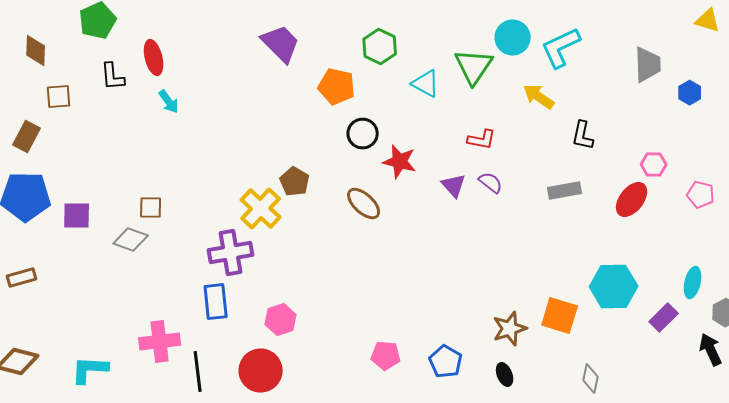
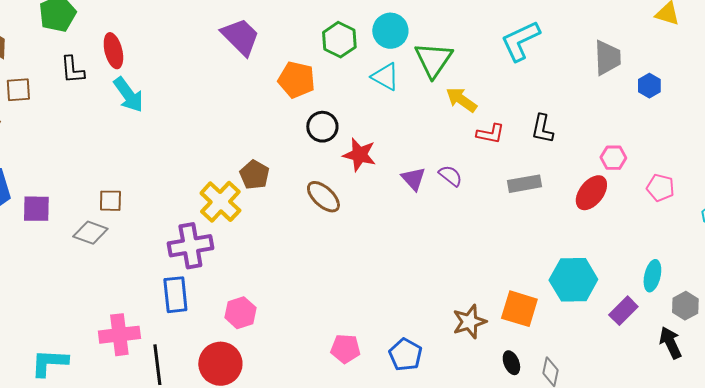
cyan circle: (513, 38) -> (390, 31), moved
yellow arrow: (539, 97) -> (461, 100), moved
cyan arrow: (169, 102) -> (128, 95), size x1.5
red L-shape: (482, 140) -> (490, 134), moved
black ellipse: (505, 375) -> (511, 363), moved

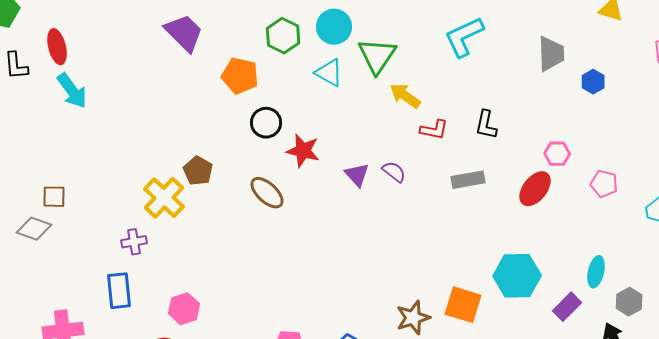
purple cross: (190, 246) -> (134, 242), size x0.6

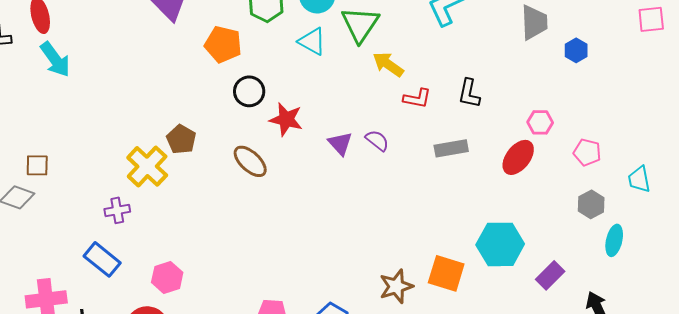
cyan ellipse: (596, 272) -> (614, 240), moved
blue rectangle: (119, 291) -> (102, 259), turned -45
gray hexagon: (629, 302) -> (591, 204), moved

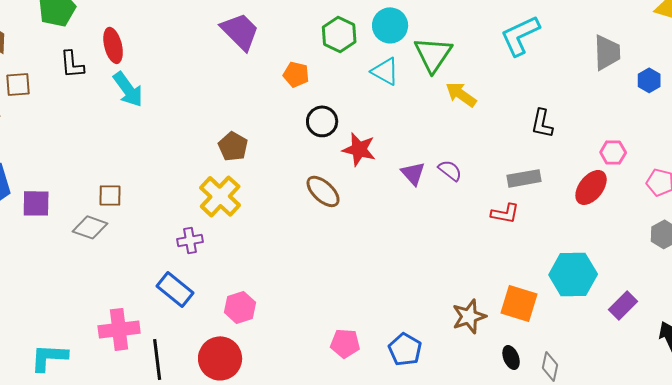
orange pentagon: (223, 44) -> (296, 74), size x0.7
red L-shape: (417, 98) -> (505, 213), moved
brown pentagon: (181, 139) -> (233, 146), moved

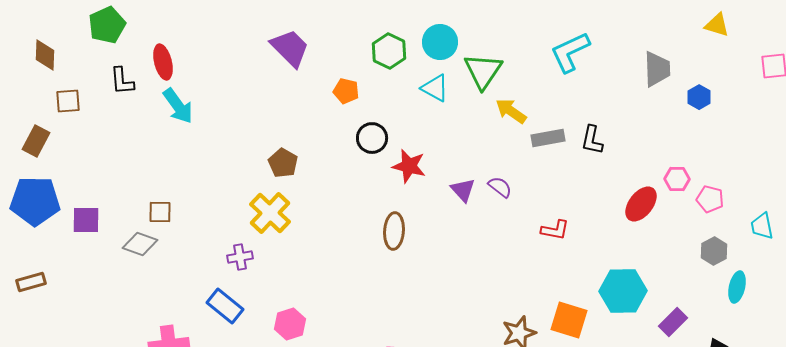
pink hexagon: (613, 152) -> (677, 179), moved
gray rectangle: (524, 178) -> (548, 138), moved
brown ellipse: (323, 191) -> (394, 231), moved, turned 51

